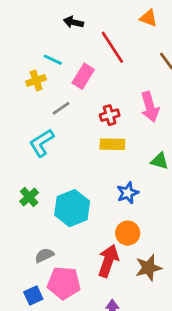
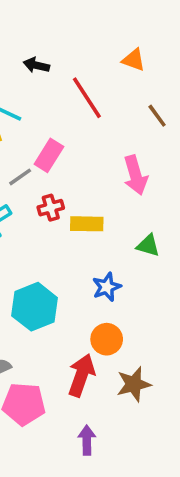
pink rectangle: (83, 76) -> (49, 155), moved
red cross: (110, 115) -> (51, 208), moved

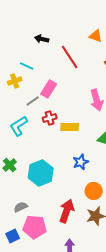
orange circle: (107, 339) -> (94, 191), moved

